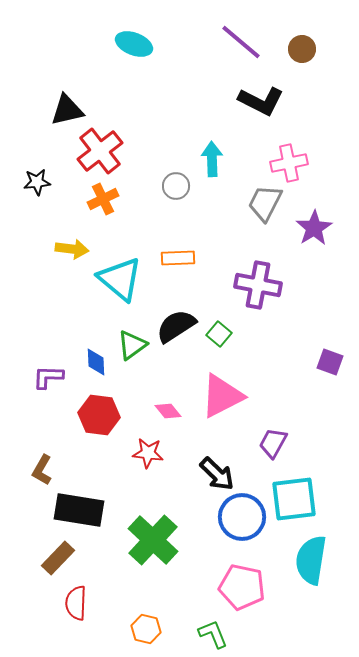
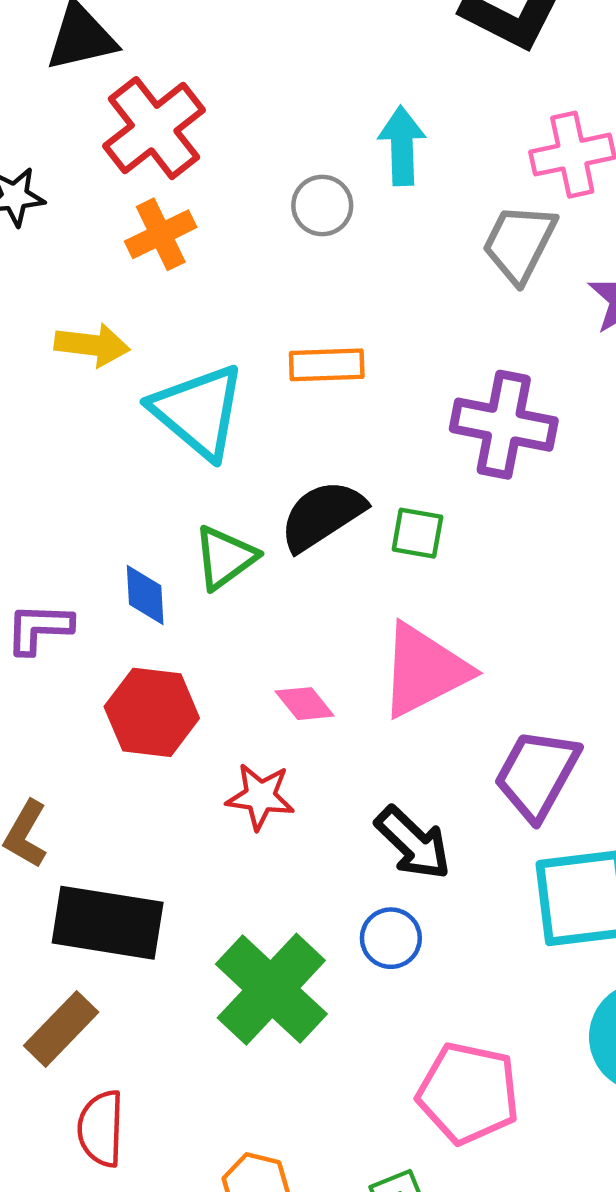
green square: (219, 334) -> (417, 533), turned -30
purple trapezoid: (273, 443) -> (537, 774), size x1.4
blue circle: (242, 517) -> (391, 938), moved, size x0.6

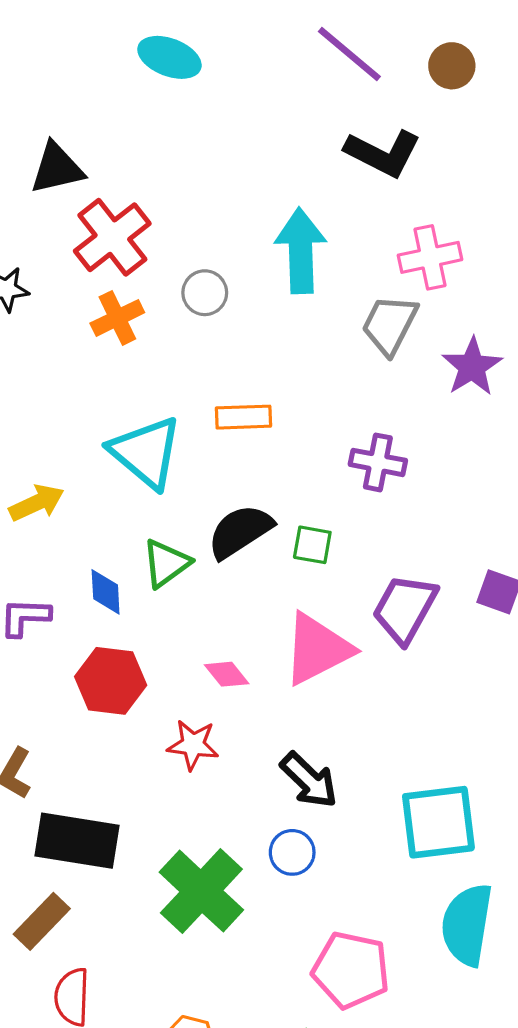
cyan arrow: (402, 146) -> (301, 251), size x1.4
gray circle: (322, 206) -> (205, 293), moved
yellow arrow: (92, 345) -> (37, 503), moved, turned -32
purple cross: (504, 425) -> (378, 462), size x0.7
purple trapezoid: (537, 774) -> (405, 609), moved

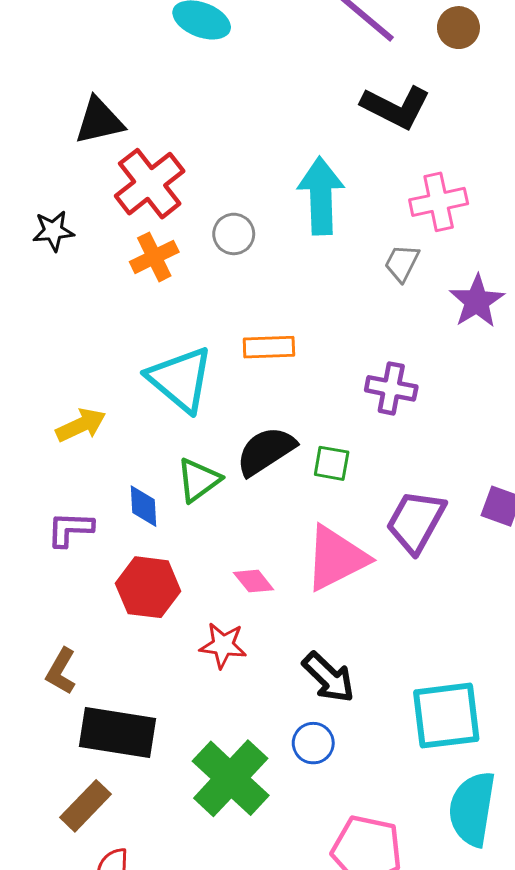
gray trapezoid: (390, 325) -> (402, 263), size x0.7

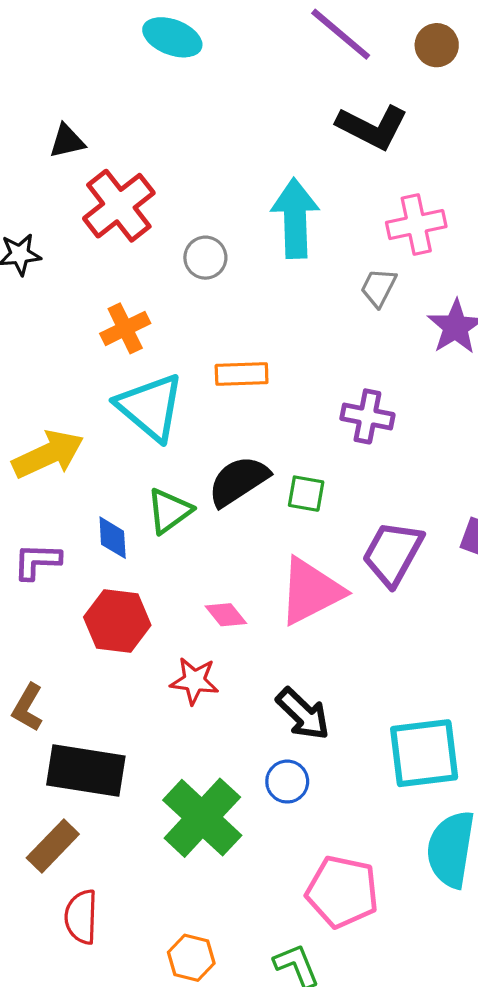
black triangle: (99, 121) -> (67, 141), size x0.7
orange cross: (154, 257) -> (125, 328), moved
yellow arrow: (81, 425) -> (48, 454), size x1.4

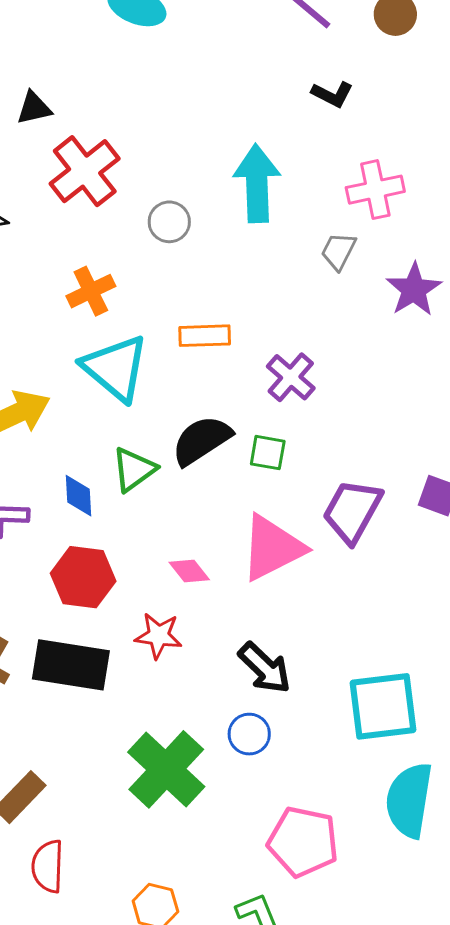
black L-shape: (372, 127) -> (332, 94), size x0.6
purple cross: (367, 416) -> (291, 377), moved, turned 30
black rectangle: (86, 771) -> (71, 665), moved

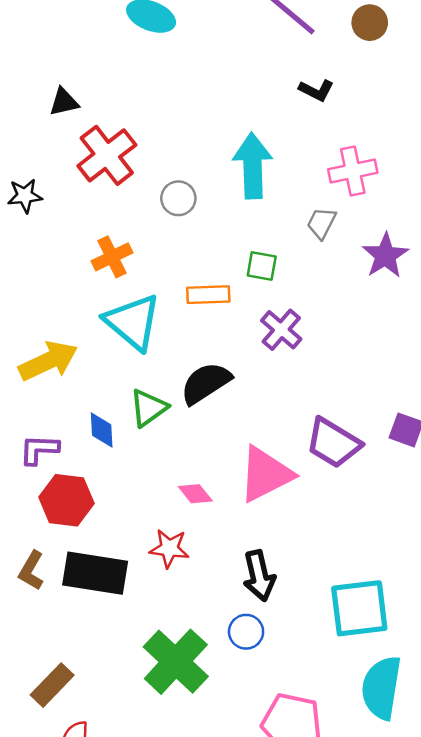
green square: (268, 453) -> (262, 266), moved
purple trapezoid: (352, 511) -> (333, 443), turned -88
red hexagon: (83, 577) -> (66, 500), moved
black arrow: (265, 668) -> (259, 576), turned 33

